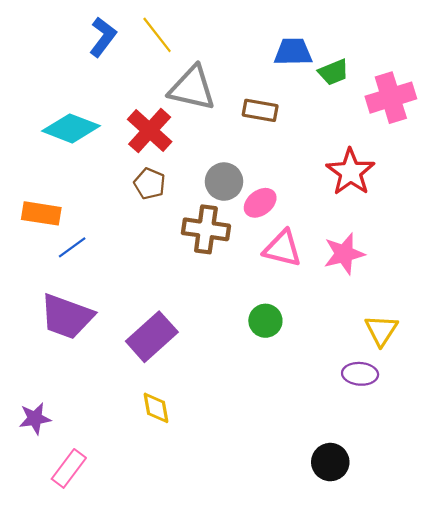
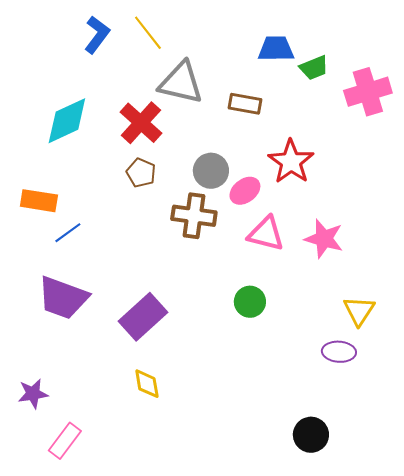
cyan diamond: (71, 128) -> (67, 121), turned -46
red star: (350, 172) -> (291, 162), moved
pink star: (344, 254) -> (324, 239), turned 30

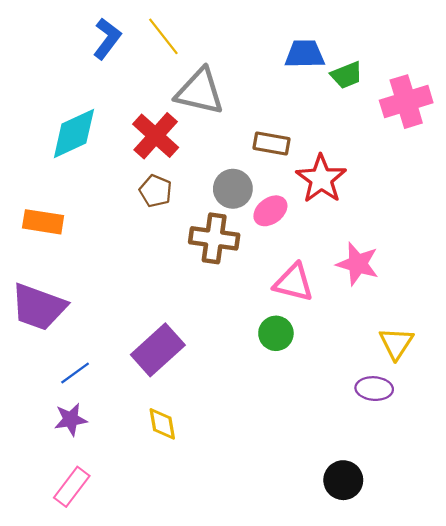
brown rectangle: (245, 104) -> (272, 143), moved
blue line: (68, 233) -> (75, 373), moved
pink triangle: (266, 234) -> (294, 283), moved
purple trapezoid: (63, 298) -> (39, 307), moved
purple star: (33, 394) -> (71, 419), moved

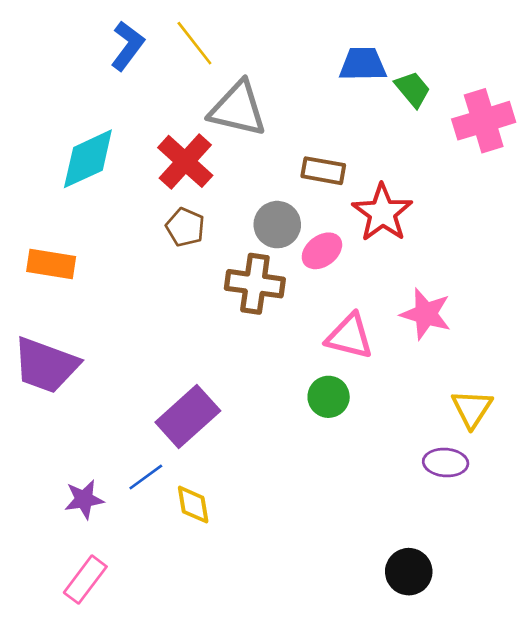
green trapezoid: (347, 75) -> (413, 89), turned -108
blue line: (75, 373) -> (146, 477), moved

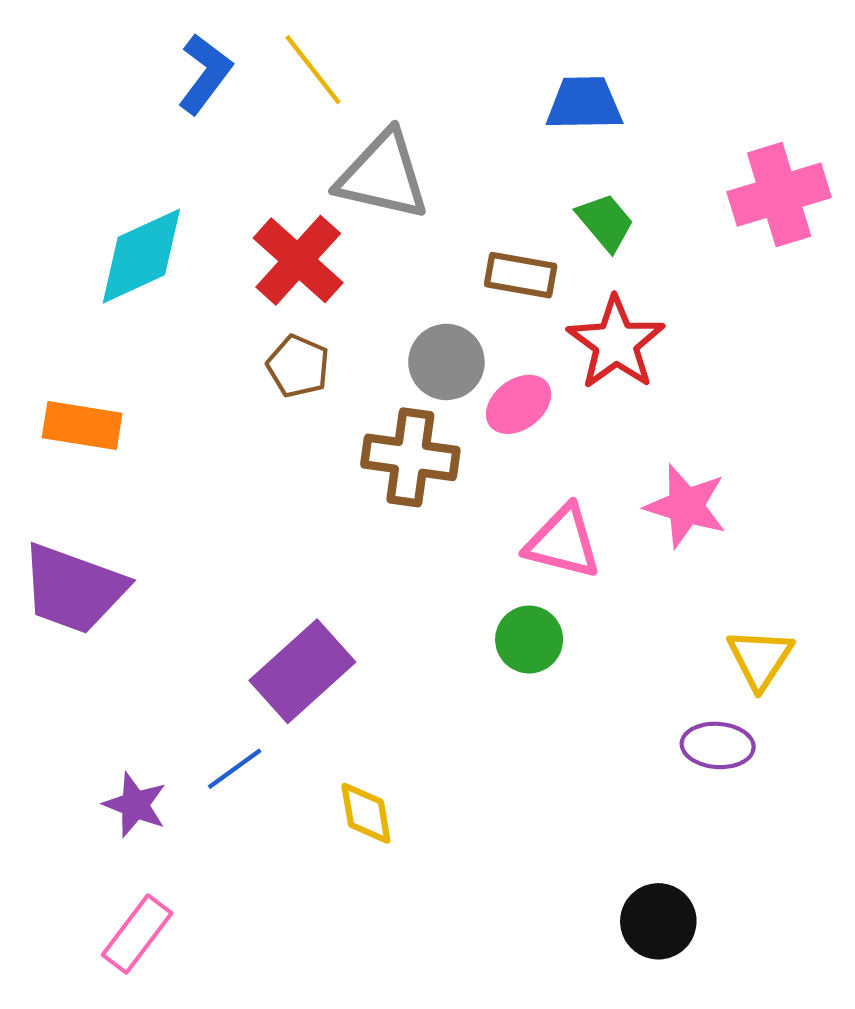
green trapezoid: (413, 89) -> (605, 222), moved
purple star: (84, 499) -> (135, 805), turned 30
yellow diamond: (193, 505) -> (366, 813), moved

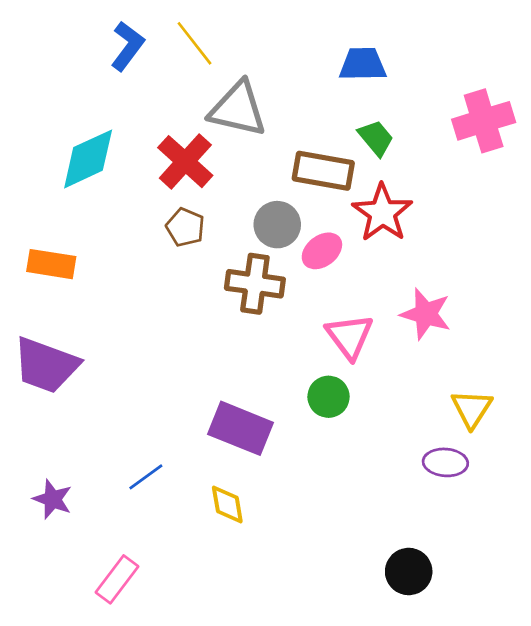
brown rectangle: (521, 275) -> (323, 171), size x1.4
pink triangle: (563, 542) -> (350, 336), turned 39
purple rectangle: (302, 671) -> (240, 428), moved, turned 64
purple star: (135, 805) -> (53, 499), moved
pink rectangle: (137, 934) -> (117, 579), moved

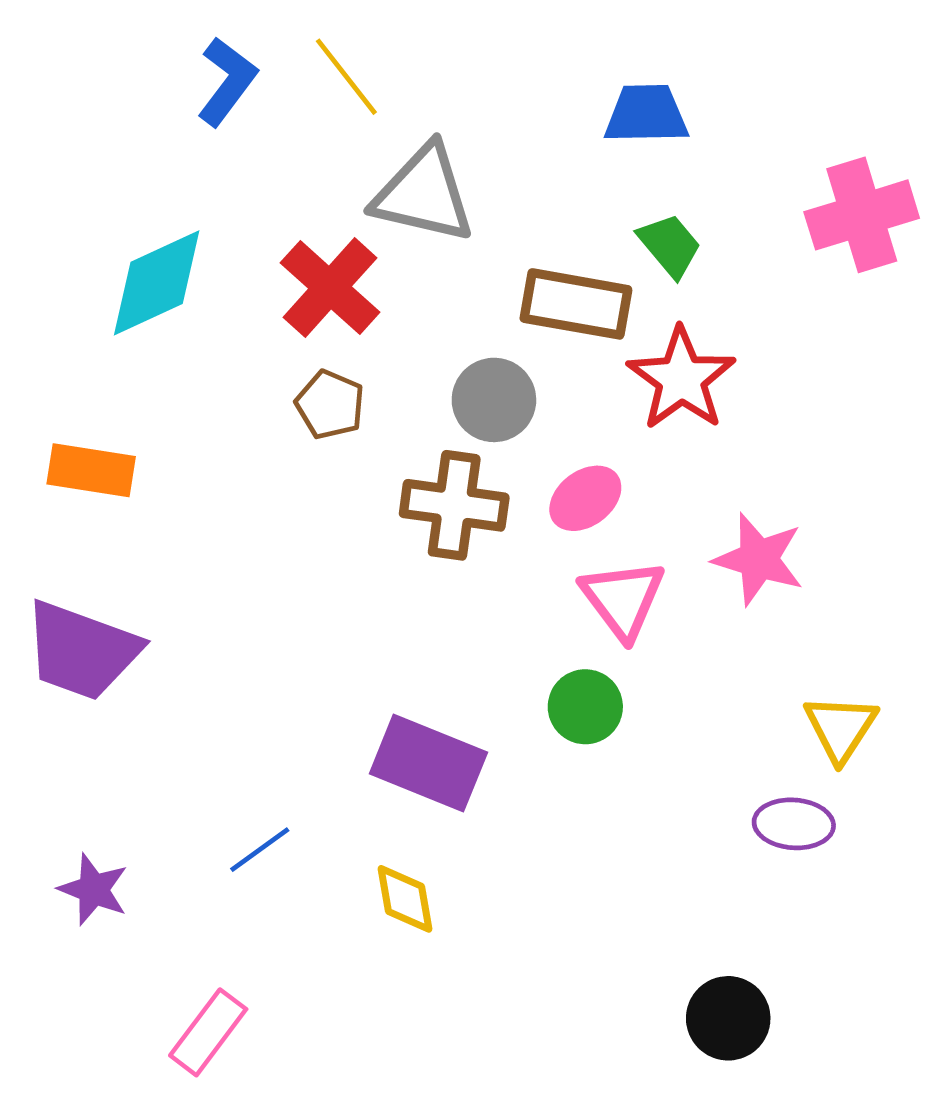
pink ellipse: (322, 251) -> (585, 498), moved

